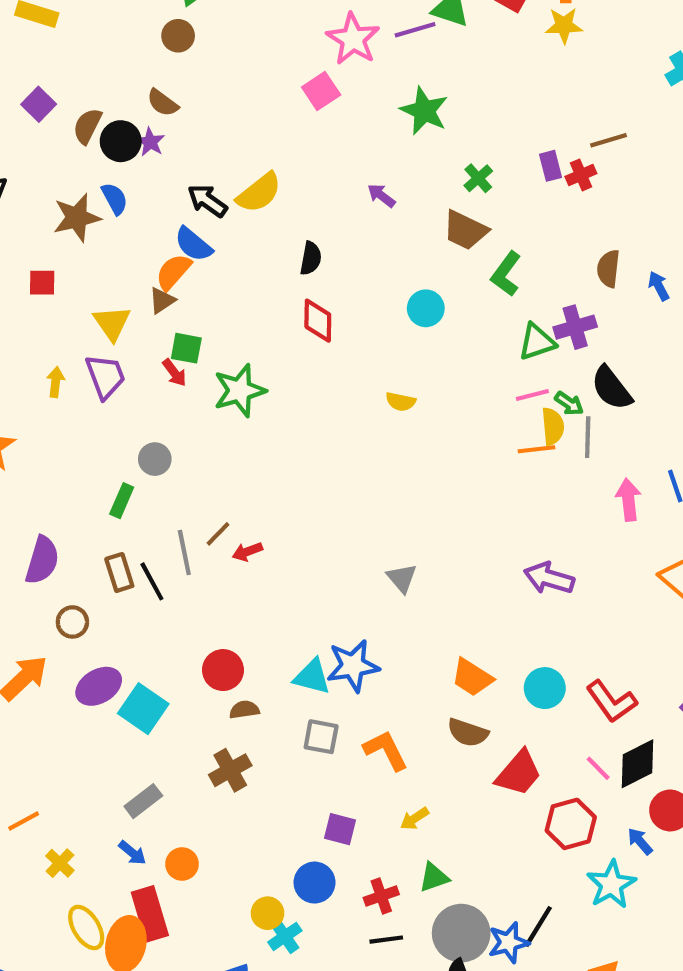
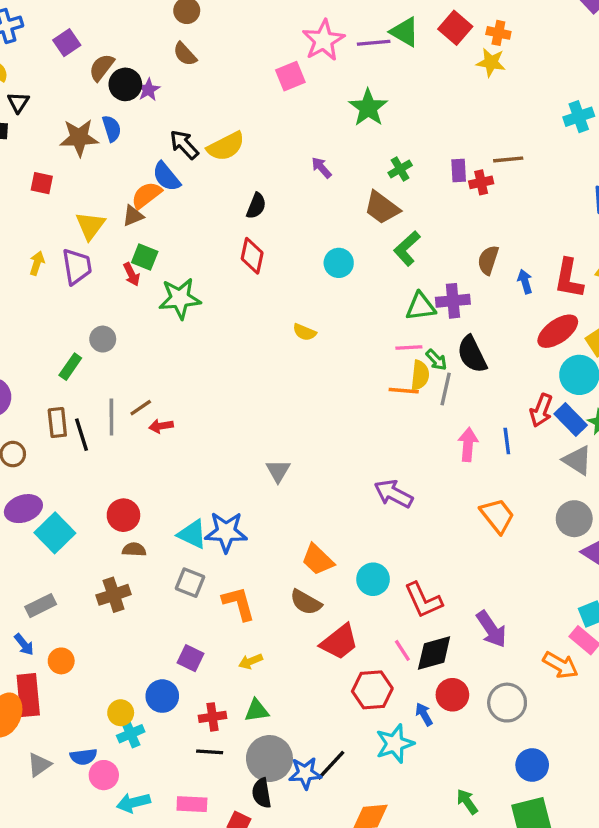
brown semicircle: (163, 103) -> (185, 54), moved

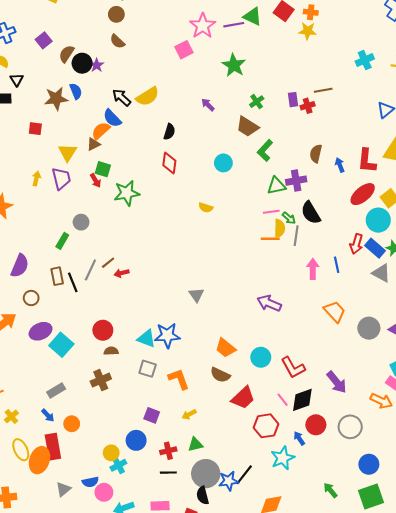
gray line: (111, 417) -> (90, 270), turned 30
gray circle: (574, 519) -> (369, 328), moved

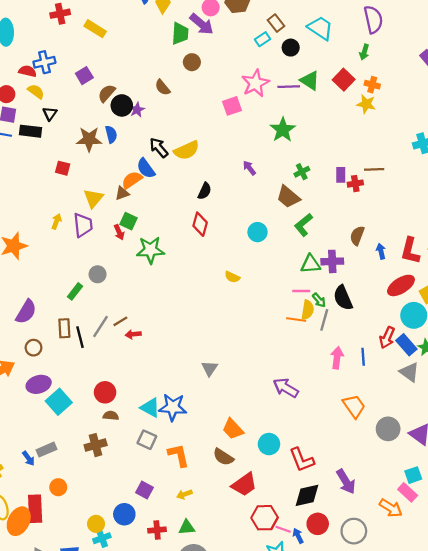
brown circle: (116, 14) -> (192, 62), moved
pink line: (283, 400) -> (283, 529), moved, turned -40
blue arrow: (48, 415) -> (28, 458), moved

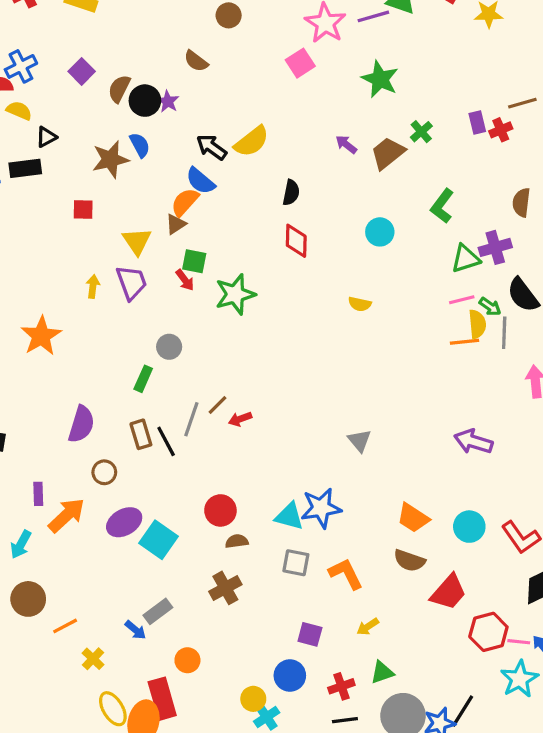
black triangle: (50, 114) -> (46, 137), turned 40
brown trapezoid: (288, 197) -> (388, 153), moved, turned 115

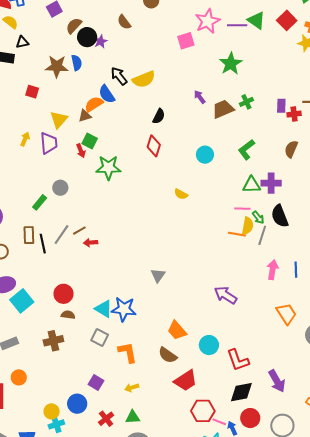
brown semicircle: (521, 202) -> (291, 149), moved
red cross: (341, 686) -> (106, 419), turned -35

